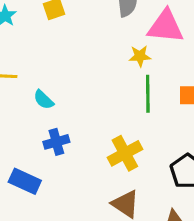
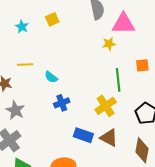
green line: (148, 94) -> (118, 80), moved
blue rectangle: (25, 181) -> (83, 135), moved

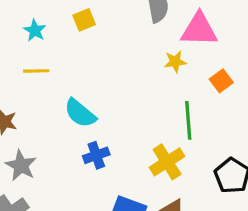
yellow line: (25, 65) -> (36, 71), moved
orange square: (142, 65) -> (221, 81), moved, turned -32
cyan semicircle: (51, 77) -> (80, 113), size x1.5

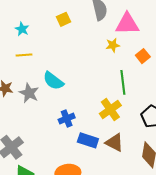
yellow square: (84, 20) -> (64, 19), moved
blue cross: (96, 155) -> (67, 119), moved
gray star: (21, 165) -> (29, 93), moved

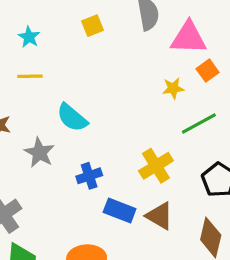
yellow star: (113, 45) -> (173, 88), moved
orange square: (143, 56) -> (208, 71), moved
green line: (123, 82) -> (199, 123), moved, turned 65
gray star: (29, 93) -> (39, 153), moved

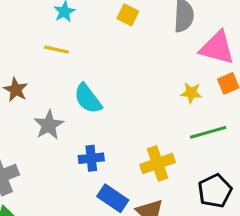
yellow square: (93, 26) -> (128, 15), turned 35

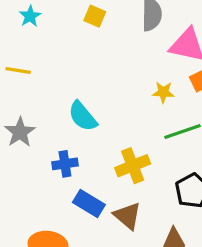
yellow line: (57, 50) -> (18, 70), moved
cyan semicircle: (88, 99) -> (83, 116), moved

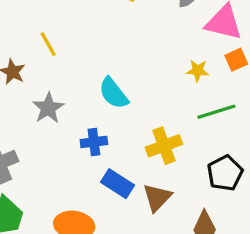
yellow line: (18, 70) -> (48, 44), turned 50
brown triangle: (127, 216) -> (157, 197), turned 32

